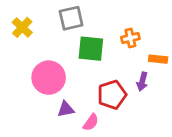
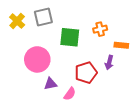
gray square: (71, 18) -> (43, 17), moved

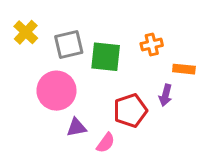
gray square: (43, 17) -> (69, 44), moved

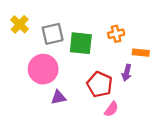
red pentagon: (130, 111) -> (100, 84), turned -30
pink semicircle: (106, 143) -> (111, 109), moved

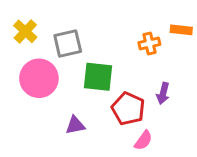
green square: (81, 43) -> (98, 77), moved
orange rectangle: (141, 53) -> (181, 30), moved
pink circle: (43, 69) -> (39, 78), moved

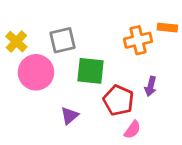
yellow cross: (25, 31) -> (16, 42), moved
orange cross: (149, 43) -> (138, 40), size x1.4
purple triangle: (75, 125) -> (70, 116), turned -30

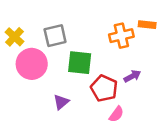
purple arrow: (151, 86) -> (132, 76), turned -133

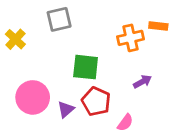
gray square: (55, 36) -> (59, 19), moved
pink circle: (32, 64) -> (33, 97), moved
red pentagon: (104, 88) -> (96, 101), moved

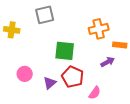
orange rectangle: (158, 26) -> (120, 45), moved
yellow cross: (15, 39) -> (12, 30), turned -35
pink circle: (33, 97) -> (25, 74), size x0.6

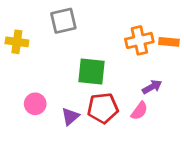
orange rectangle: (120, 45) -> (169, 42), moved
red pentagon: (73, 77) -> (103, 108), turned -30
pink semicircle: (95, 93) -> (139, 111), moved

